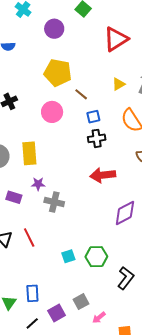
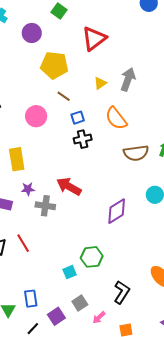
yellow pentagon: (58, 73) -> (54, 65), moved
red arrow: (103, 175) -> (69, 186), moved, turned 40
cyan square: (68, 256) -> (70, 272), moved
black L-shape: (126, 278) -> (122, 292), moved

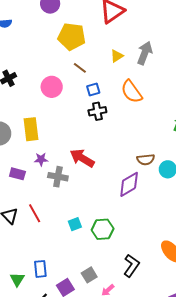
brown semicircle: (136, 153) -> (146, 160), moved, size x0.7
cyan square: (70, 272) -> (75, 224), moved

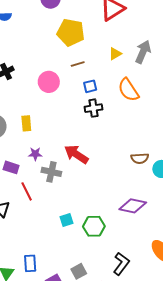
brown line: (80, 68) -> (78, 64), turned -56
yellow rectangle: (31, 129) -> (26, 123), size x0.7
purple diamond: (129, 184) -> (133, 206), moved, turned 40
red line: (35, 213) -> (27, 191), moved

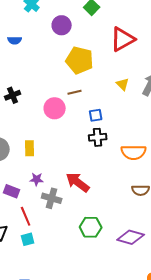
yellow triangle: (115, 54) -> (123, 84), turned -48
brown line: (78, 64) -> (75, 92), moved
orange semicircle: (128, 90) -> (134, 152), moved, turned -60
cyan square: (66, 220) -> (28, 239), moved
green hexagon: (94, 226) -> (91, 227), moved

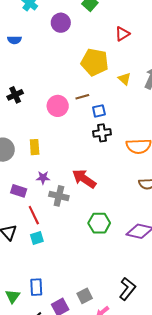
red triangle: (123, 39) -> (122, 34), size x0.6
yellow pentagon: (80, 60) -> (95, 62), moved
brown line: (75, 92) -> (82, 97), moved

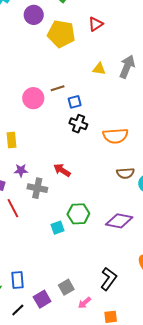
yellow pentagon: (95, 62) -> (61, 34), moved
yellow triangle: (124, 79) -> (99, 69), turned -32
black cross: (102, 133) -> (78, 124), turned 30
red arrow: (84, 179) -> (62, 170), size x0.7
cyan square: (37, 238) -> (57, 228), moved

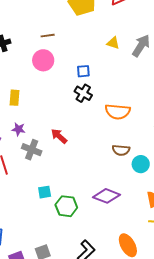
brown line: (58, 88) -> (48, 36), moved
green hexagon: (78, 214) -> (66, 206), moved

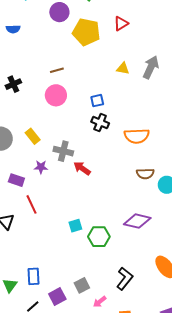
yellow rectangle: (14, 98) -> (33, 136), turned -35
gray cross: (32, 150) -> (63, 151), moved

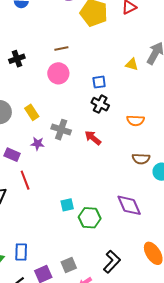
yellow triangle: (123, 68) -> (132, 64), moved
orange semicircle: (137, 136) -> (136, 121), size x0.7
red arrow: (82, 168) -> (93, 138), moved
purple diamond: (137, 221) -> (129, 205), turned 48

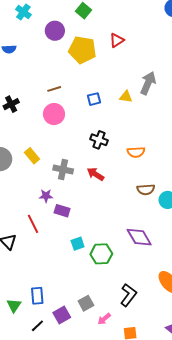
blue square: (99, 82) -> (94, 99), moved
purple star: (38, 144) -> (46, 196), moved
purple rectangle: (12, 155) -> (62, 211), moved

